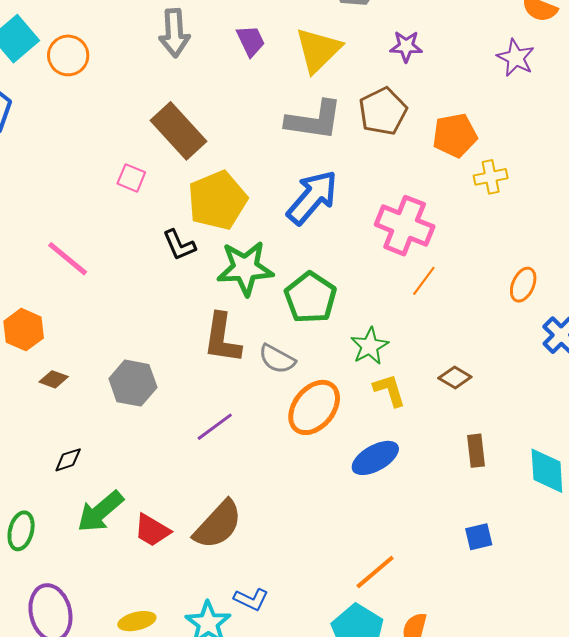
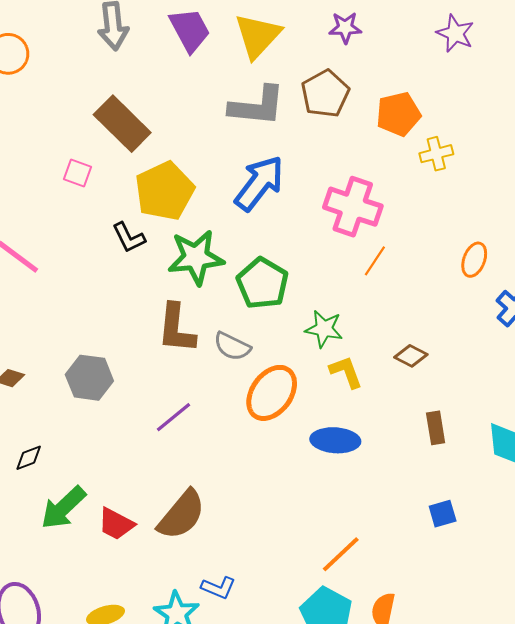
purple trapezoid: (251, 41) -> (190, 30), size x1.4
green star: (370, 346) -> (324, 329), turned -30
blue ellipse: (375, 458) -> (335, 440), turned 36

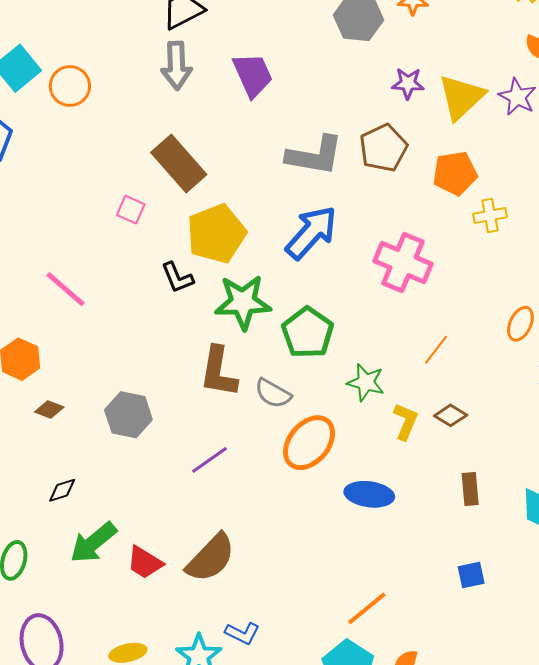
yellow triangle: (258, 36) -> (461, 97), moved
orange line: (375, 261) -> (436, 350), moved
yellow L-shape: (346, 372) -> (406, 421), moved, turned 39

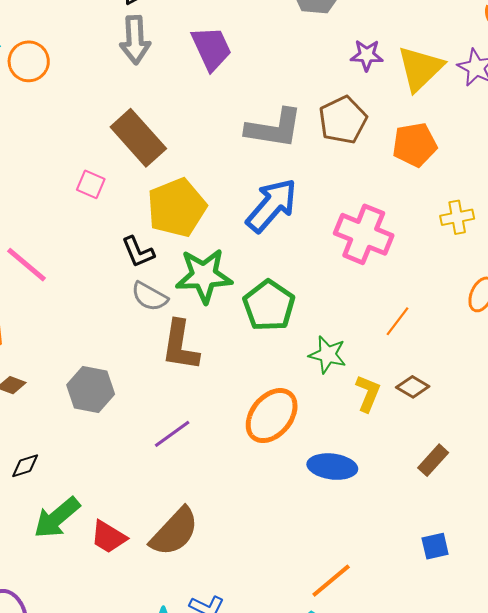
yellow cross: (490, 215) -> (457, 217), moved
gray semicircle: (273, 393) -> (150, 296), moved
brown rectangle: (470, 489) -> (433, 460), turned 48

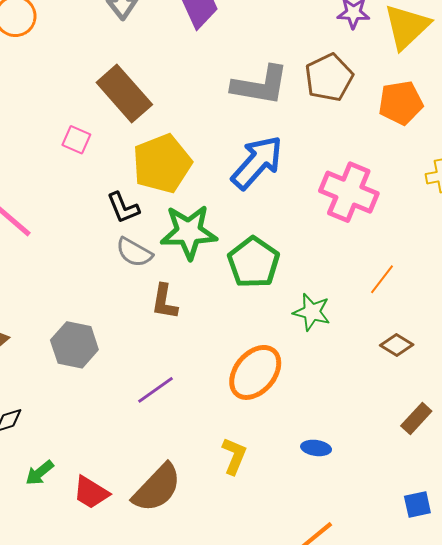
brown L-shape: (180, 346) -> (164, 302), size x0.7
yellow L-shape: (368, 393) -> (234, 456), moved
blue ellipse: (332, 467) -> (316, 448), moved, size x0.6
green arrow: (57, 518) -> (40, 473), size x0.6

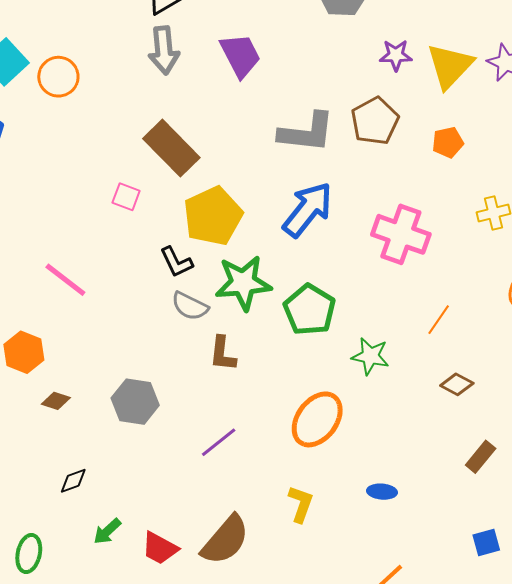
orange pentagon: (401, 103) -> (448, 142), size x0.7

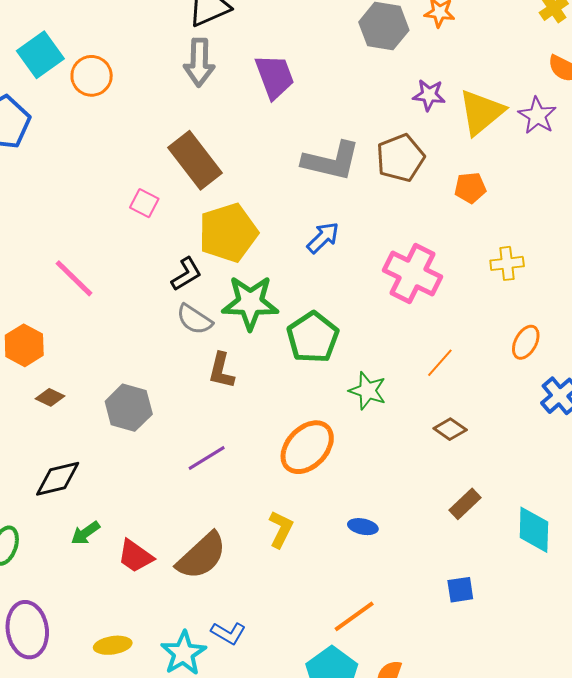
blue arrow: (308, 210) -> (323, 238), size x0.6
black L-shape: (176, 262) -> (186, 274), turned -102
black diamond: (73, 481) -> (58, 479), size x1.6

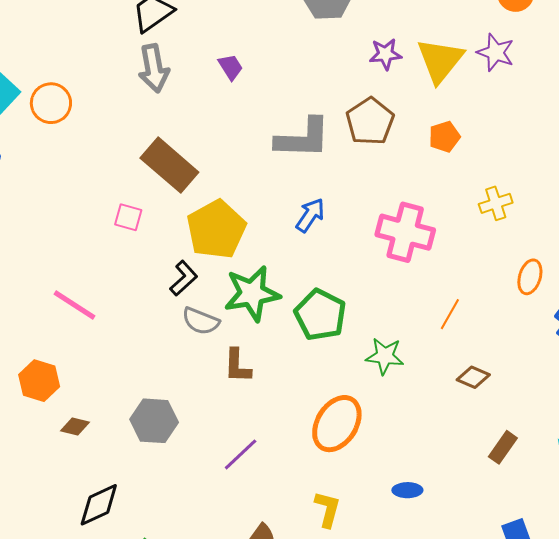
purple trapezoid: (275, 77) -> (231, 67), size x0.6

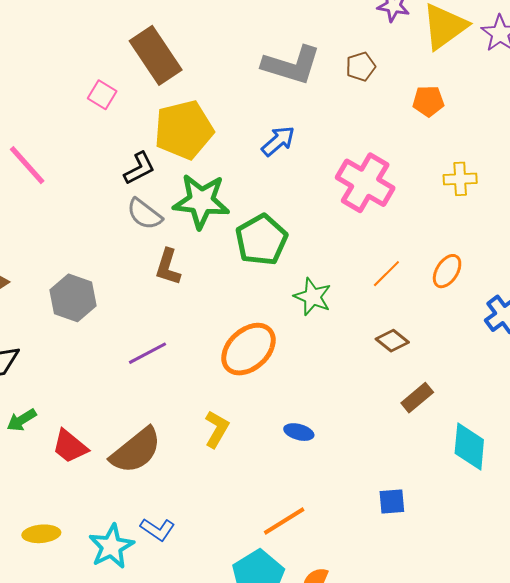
brown pentagon: (370, 121) -> (361, 67), size x0.6
orange ellipse: (530, 277) -> (447, 271), moved
brown rectangle: (503, 447) -> (417, 398), moved

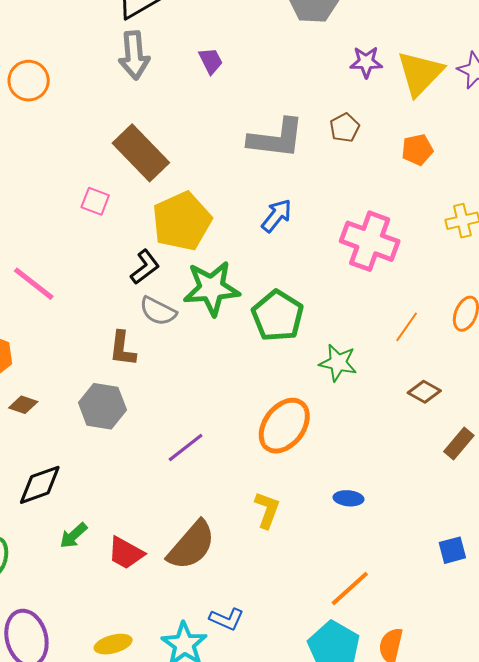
brown L-shape: (168, 267) -> (123, 349), moved

